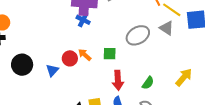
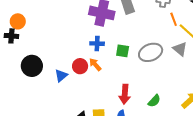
blue cross: (83, 20) -> (97, 44), moved, turned -32
green square: (110, 54) -> (123, 51), moved

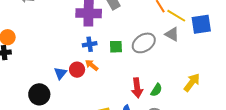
black circle: (32, 66) -> (39, 94), moved
blue triangle: (61, 76) -> (60, 73), moved
red arrow: (125, 94) -> (137, 88), moved

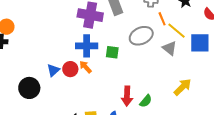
gray ellipse: (144, 43) -> (141, 36), moved
blue cross: (90, 44) -> (87, 46), size x1.5
yellow arrow: (192, 82) -> (183, 87), moved

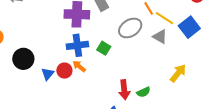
blue square: (200, 43) -> (189, 27), turned -30
green square: (112, 52) -> (104, 48), turned 32
black circle: (29, 88) -> (23, 59), moved
green semicircle: (146, 101) -> (143, 92), turned 32

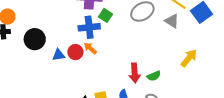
green square: (104, 48) -> (106, 15), moved
blue triangle: (48, 74) -> (59, 55), turned 40

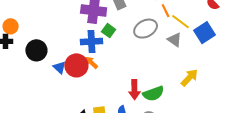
red circle: (75, 52) -> (76, 65), size x1.5
blue triangle: (59, 55) -> (59, 67), turned 48
green semicircle: (154, 76) -> (153, 94), size x1.5

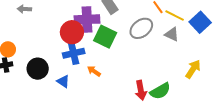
green square: (109, 31) -> (105, 37), size x1.6
blue cross: (91, 41) -> (74, 53), moved
red circle: (76, 65) -> (72, 32), moved

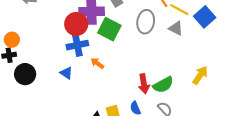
gray ellipse: (141, 28) -> (146, 22), turned -45
black circle: (38, 69) -> (25, 74), moved
yellow arrow: (193, 69) -> (200, 75), moved

